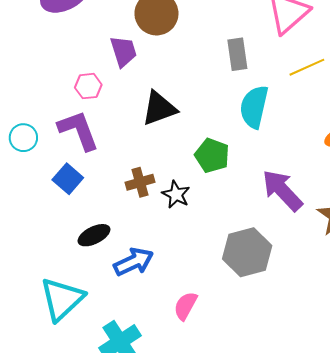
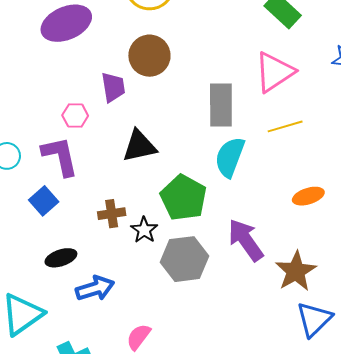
gray rectangle: (237, 54) -> (221, 105), size x1.4
green pentagon: (212, 155) -> (184, 198), size x1.4
gray hexagon: (247, 252) -> (184, 259), moved

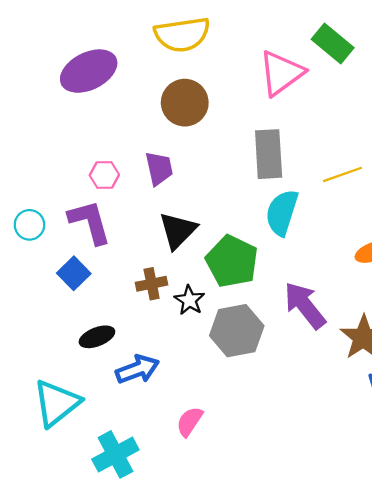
pink triangle: (274, 72) -> (281, 73), moved
purple trapezoid: (113, 87) -> (159, 168), moved
black triangle: (139, 146) -> (178, 230), moved, turned -30

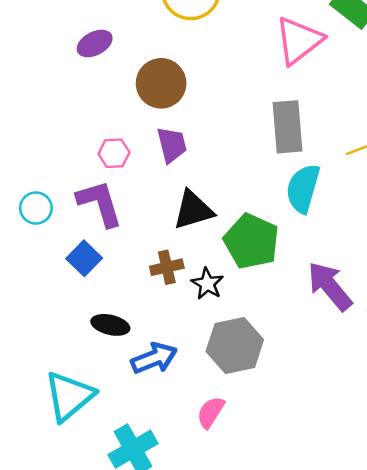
purple ellipse: (89, 71) -> (95, 43), size x0.6
brown circle: (185, 103) -> (161, 83), moved
black triangle: (178, 230) -> (193, 210), turned 30
gray hexagon: (237, 331) -> (235, 346), moved
black ellipse: (97, 337) -> (110, 325), turned 36

